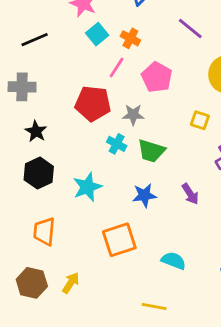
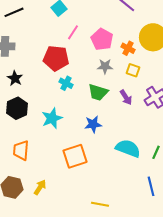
orange cross: (130, 38) -> (128, 48), moved
gray star: (133, 115) -> (105, 66), moved
cyan cross: (117, 144) -> (66, 83), moved
purple arrow: (190, 194) -> (126, 97), moved
cyan semicircle: (174, 261) -> (128, 148), moved, size x1.4

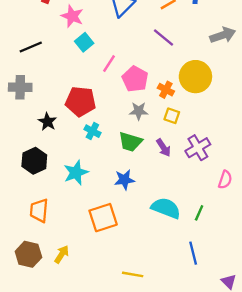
pink line: (73, 32) -> (109, 64), moved
black star: (15, 78) -> (47, 122), moved

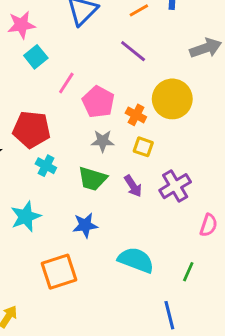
pink star: (72, 16) -> (21, 25), turned -30
green line: (199, 213) -> (188, 272), moved

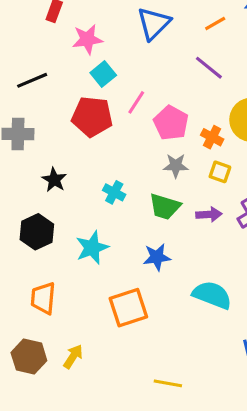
red pentagon: (31, 129) -> (92, 117), moved
purple arrow: (133, 186) -> (209, 214), turned -60

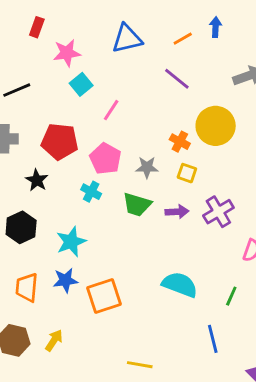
blue triangle: (154, 23) -> (127, 39), turned 32
red pentagon: (92, 117) -> (60, 142), moved
pink pentagon: (171, 123) -> (105, 159), moved
blue star: (157, 257) -> (65, 280), moved

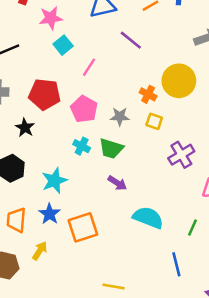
purple line: (177, 79) -> (131, 40), moved
cyan cross: (91, 192) -> (82, 146), moved
purple arrow: (177, 212) -> (117, 183), moved, turned 36
blue star: (65, 280) -> (50, 214), turned -30
yellow arrow: (54, 340) -> (40, 251), moved

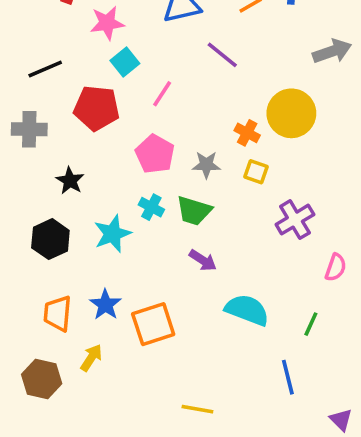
red pentagon: (45, 94) -> (97, 108), moved
cyan star: (54, 181) -> (112, 234), moved

